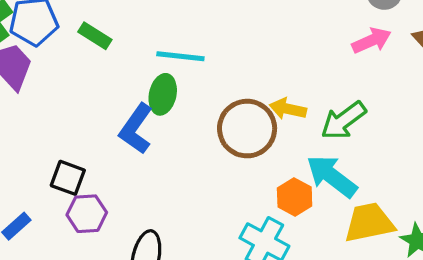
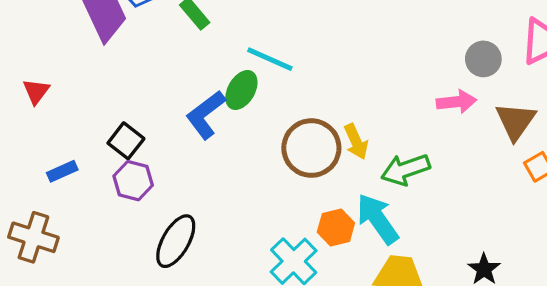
yellow arrow: (288, 109) -> (356, 142), turned -144

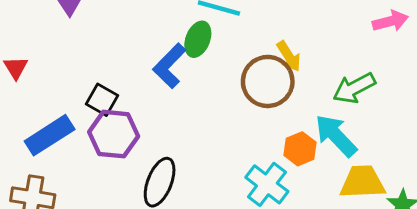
yellow arrow: (356, 142) -> (289, 56), moved
blue rectangle: (62, 171) -> (50, 135), size x1.8
purple hexagon: (133, 181) -> (114, 134), size x1.4

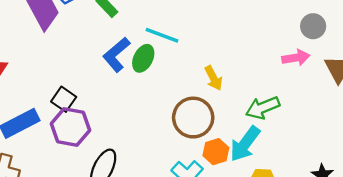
blue L-shape: (169, 66) -> (116, 55), moved
brown circle: (268, 81) -> (193, 118), moved
cyan arrow: (336, 136) -> (245, 144), turned -105

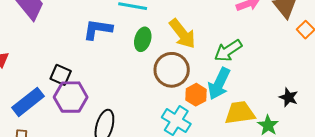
blue L-shape: (116, 55) -> (98, 29), turned 60
green ellipse: (143, 58) -> (143, 39), moved
yellow arrow: (213, 78) -> (182, 34), size x1.5

